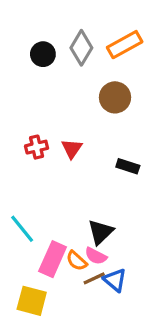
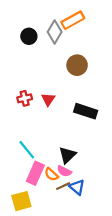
orange rectangle: (125, 45) -> (73, 20), moved
black rectangle: (128, 166) -> (86, 111), size x1.5
cyan line: (22, 229) -> (27, 150), moved
yellow square: (32, 301) -> (21, 201), turned -30

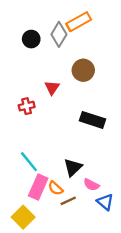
red triangle: (48, 99) -> (52, 88), moved
pink semicircle: (64, 171) -> (91, 185), moved
blue triangle: (77, 187) -> (105, 202), moved
yellow square: (21, 201) -> (23, 217), turned -30

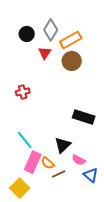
orange rectangle: (79, 22) -> (71, 40), moved
red triangle: (52, 88) -> (45, 53), moved
black rectangle: (92, 120) -> (84, 117), moved

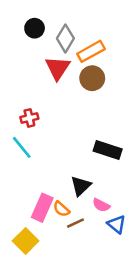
black circle: (27, 34) -> (35, 28), moved
red triangle: (45, 53) -> (58, 68), size x1.5
cyan line: (25, 140) -> (22, 147), moved

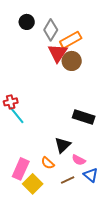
red triangle: (58, 68) -> (58, 53), moved
red cross: (29, 118) -> (11, 102), moved
pink rectangle: (42, 208) -> (21, 169), moved
brown line: (76, 223) -> (68, 180), moved
yellow square: (26, 241) -> (33, 184), moved

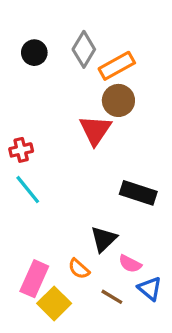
black circle: (27, 22) -> (34, 53), moved
red triangle: (58, 53) -> (95, 130), moved
red cross: (11, 102) -> (21, 150), moved
brown line: (68, 180) -> (112, 297), turned 56

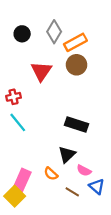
red triangle: (95, 130) -> (41, 71), moved
black rectangle: (138, 193) -> (76, 125), moved
yellow square: (54, 303) -> (15, 196), moved

